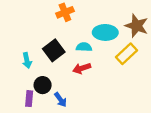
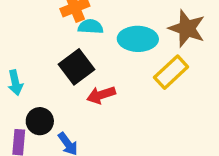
cyan semicircle: (84, 47) -> (91, 27), moved
black square: (54, 50) -> (77, 67), moved

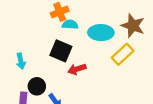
black square: (77, 67) -> (61, 51), turned -30

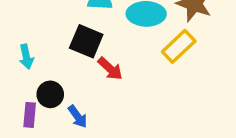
red arrow: (77, 69) -> (110, 69), turned -120

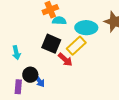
yellow rectangle: (179, 46) -> (76, 46), moved
blue arrow: (78, 117) -> (39, 81), moved

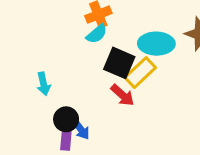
cyan semicircle: (59, 21) -> (97, 34), moved, turned 136
black square: (51, 44) -> (119, 63), moved
purple rectangle: (18, 87) -> (66, 139), moved

